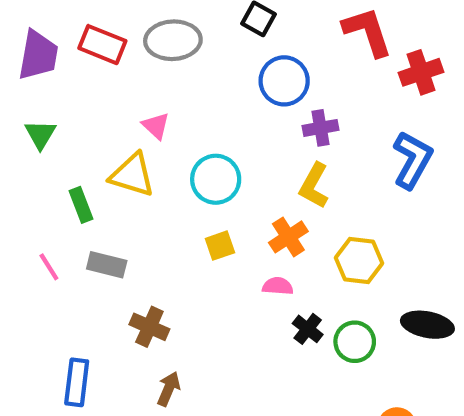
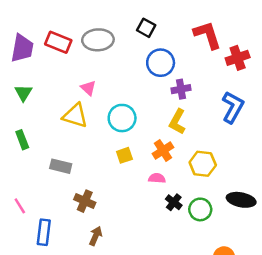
green rectangle: (81, 205) -> (22, 140), moved
pink line: (49, 267) -> (20, 206), moved

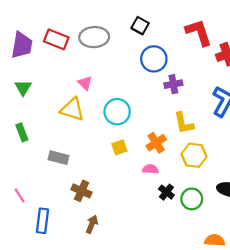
yellow L-shape: (177, 122) -> (184, 123), moved, turned -40

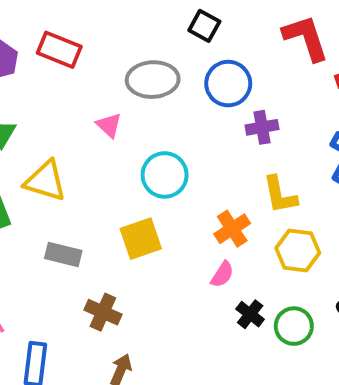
gray ellipse: (94, 37) -> (153, 80), moved
yellow triangle: (72, 109) -> (45, 181), moved
yellow square: (119, 147) -> (141, 239), moved, size x1.5
pink semicircle: (150, 169) -> (222, 274), turned 119

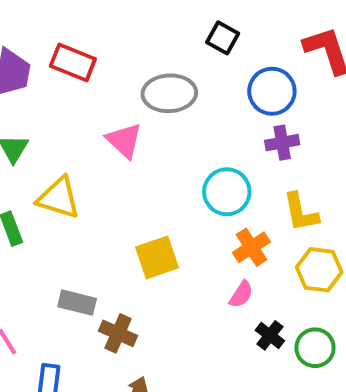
blue circle: (228, 84) -> (272, 91), moved
pink triangle: (109, 125) -> (124, 140), size x1.4
cyan circle: (165, 175) -> (227, 192), moved
gray rectangle: (63, 255) -> (77, 303), moved

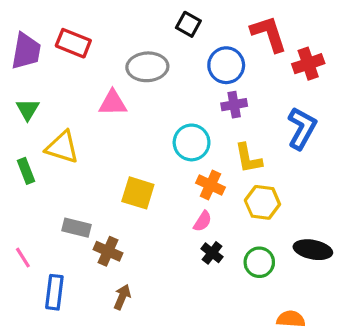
pink triangle: (124, 140) -> (113, 103), turned -44
orange cross: (251, 247) -> (210, 185), turned -32
yellow square: (157, 257) -> (138, 193), turned 36
black cross: (270, 335) -> (212, 253), moved

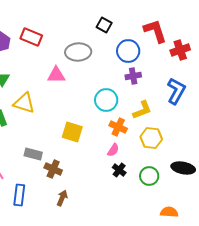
yellow L-shape: (248, 158) -> (142, 110), turned -100

